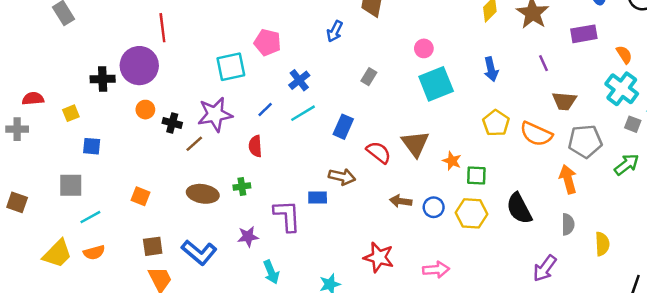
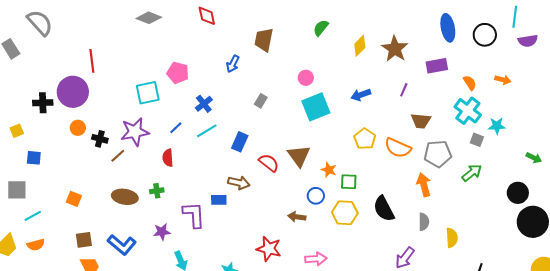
purple line: (544, 63) -> (404, 90), turned 48
blue arrow: (491, 69) -> (361, 95), turned 84
brown arrow: (401, 201) -> (297, 217), moved
blue circle: (434, 207) -> (316, 196), moved

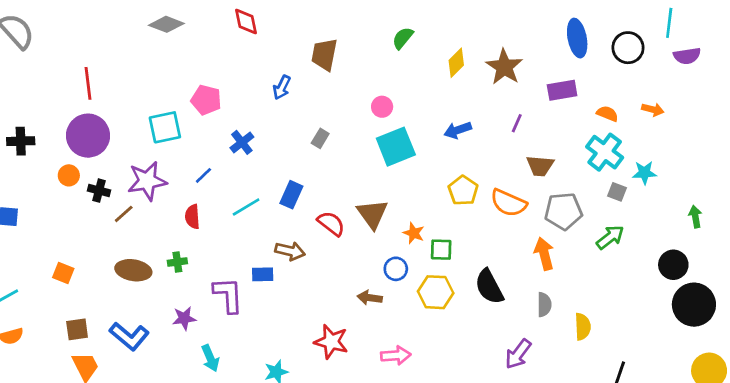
orange semicircle: (470, 83) -> (607, 114), turned -35
purple circle: (73, 92) -> (88, 136), moved
cyan line: (207, 131) -> (246, 207), moved
green arrow: (534, 158) -> (695, 217), turned -126

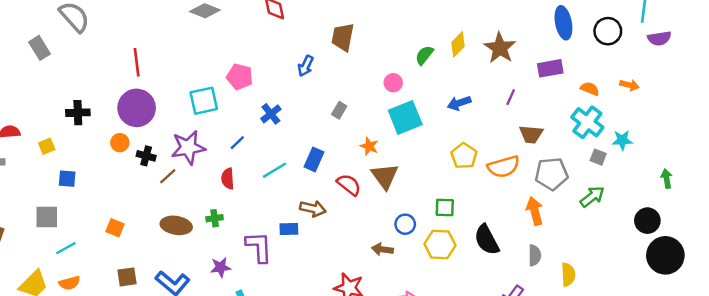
green semicircle: (403, 38) -> (424, 55), moved
orange semicircle: (508, 203) -> (503, 167), turned -40
orange star: (414, 233) -> (369, 146), moved

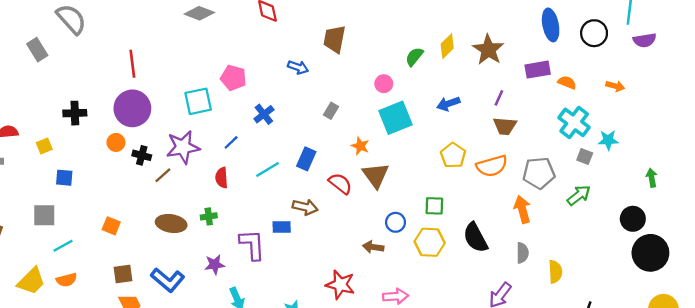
blue arrow: (306, 66) -> (298, 67), turned -96
orange semicircle: (590, 89) -> (567, 83), moved
brown trapezoid: (531, 134) -> (505, 126), moved

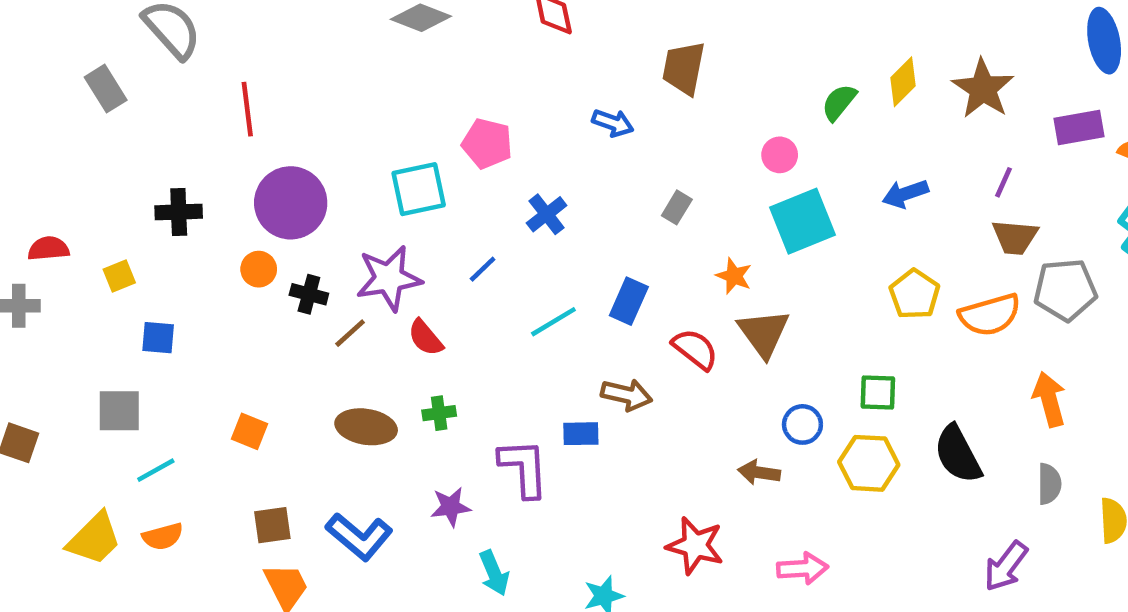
red line: (132, 64) -> (247, 109), moved
gray pentagon: (539, 173) -> (1065, 290), moved
red semicircle: (222, 178) -> (425, 338), moved, turned -36

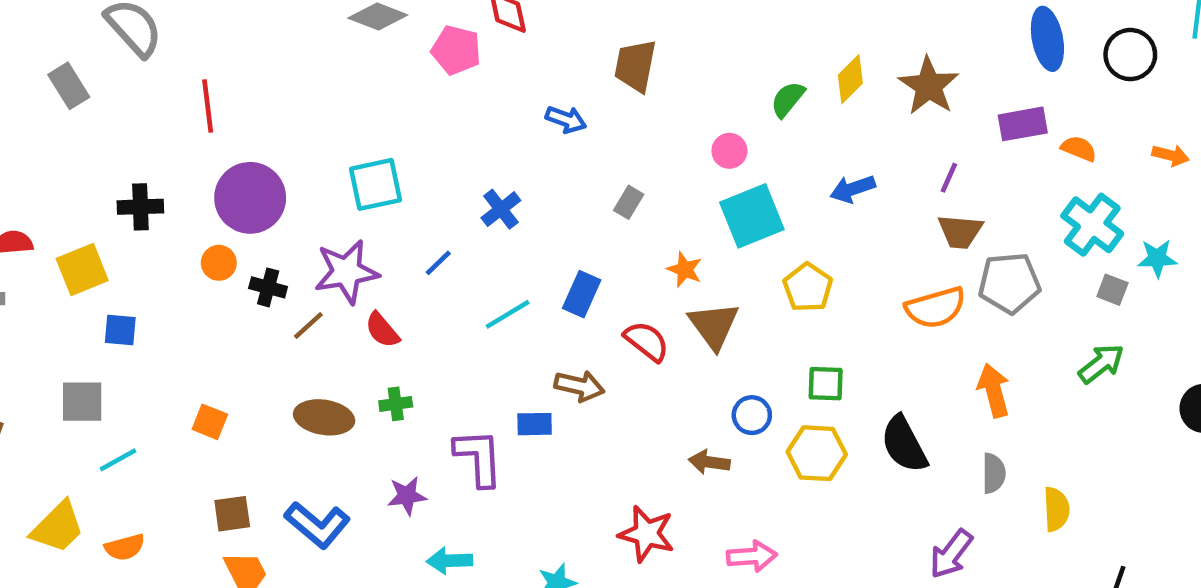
pink pentagon: (487, 143) -> (456, 50), moved
yellow square: (119, 276) -> (82, 270), size x1.6
yellow pentagon: (914, 294) -> (808, 287), moved
orange semicircle: (163, 536) -> (125, 547), moved
cyan arrow: (494, 573) -> (449, 561), turned 111

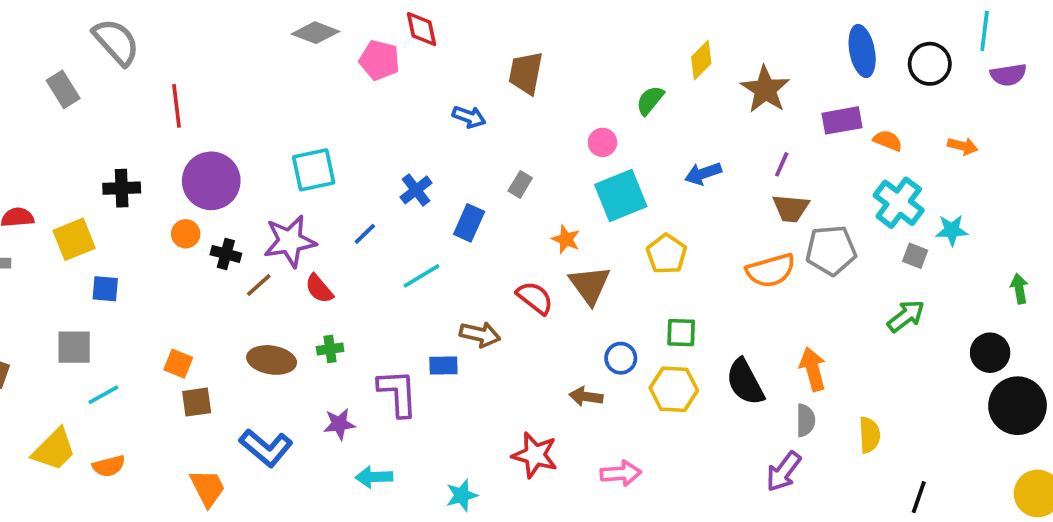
yellow diamond: (850, 79) -> (701, 60), moved
blue rectangle: (582, 294) -> (469, 223), moved
orange arrow: (994, 390) -> (813, 369), moved
gray semicircle: (994, 473) -> (805, 420), moved
brown square: (232, 514) -> (197, 402), moved

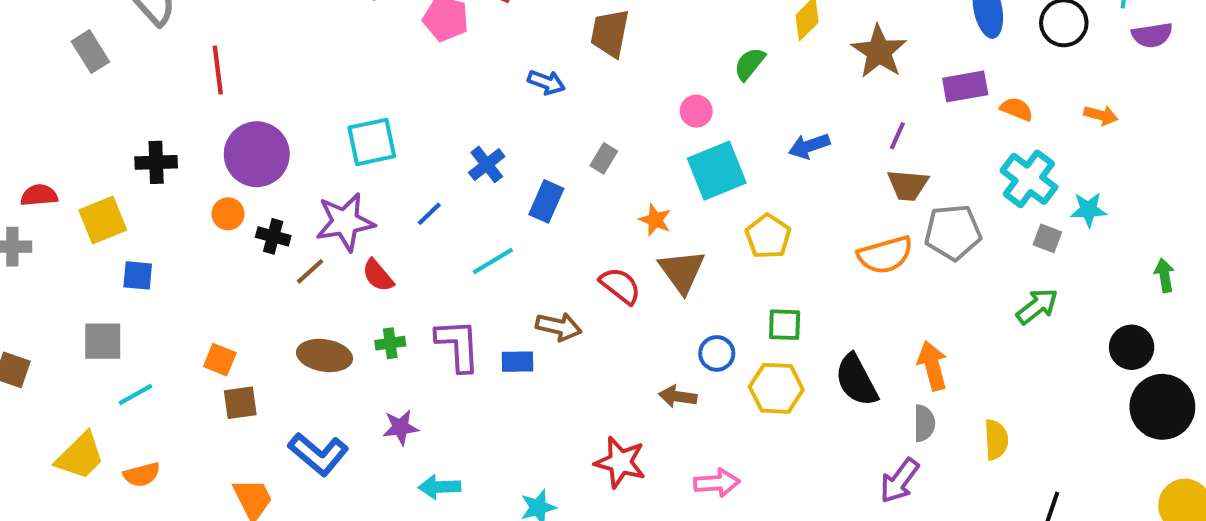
purple L-shape: (398, 393) -> (458, 345), moved

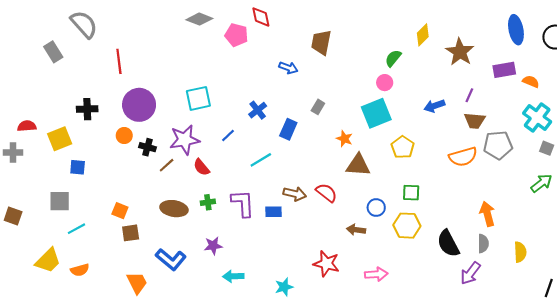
pink circle: (696, 111) -> (385, 83), moved
blue arrow: (809, 146) -> (434, 106), moved
brown triangle: (682, 271) -> (358, 165), turned -50
red semicircle: (620, 286) -> (326, 193), moved
black semicircle: (856, 380) -> (448, 244), moved

